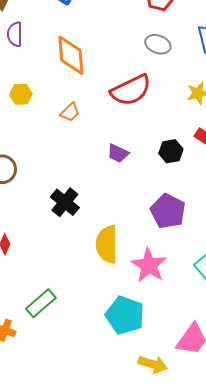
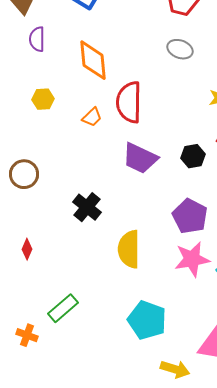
red semicircle: (131, 90) -> (129, 102), moved, turned 117
purple trapezoid: (118, 153) -> (140, 158), size x1.6
pink star: (149, 265) -> (192, 259), moved, turned 30

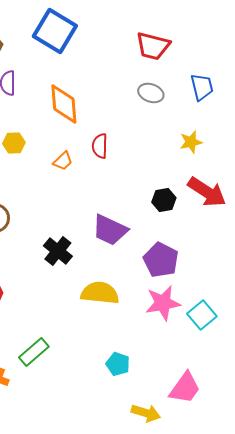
red semicircle: (129, 102) -> (100, 146), size x0.6
purple trapezoid: (140, 158) -> (110, 230), moved
yellow semicircle: (129, 249) -> (100, 293), turned 96
cyan pentagon: (147, 320) -> (118, 364), size x0.6

